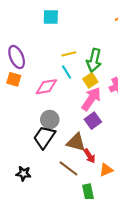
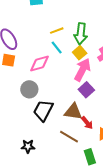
gray circle: (50, 120) -> (29, 89), moved

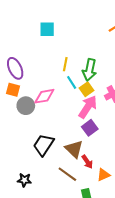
yellow line: (57, 31) -> (65, 64), turned -64
cyan line: (57, 48) -> (72, 82), moved
gray circle: (29, 89) -> (26, 106), moved
brown triangle: (73, 112) -> (74, 149), turned 30

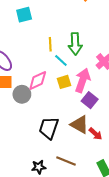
yellow square: (86, 89) -> (64, 82), moved, turned 32
brown line: (67, 174) -> (66, 161), moved

